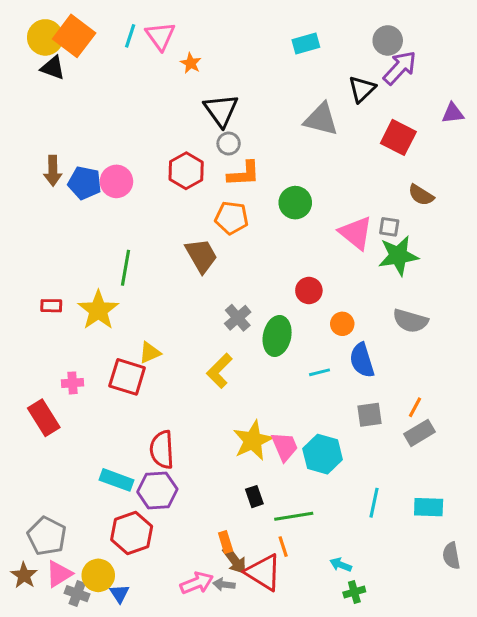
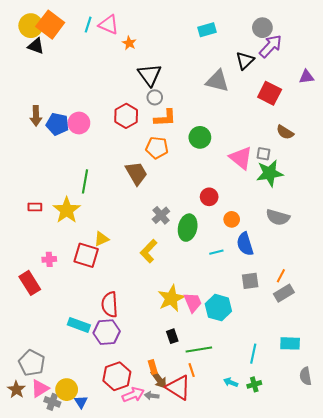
pink triangle: (160, 36) -> (109, 25), turned -30
cyan line: (374, 503) -> (253, 354), moved
red hexagon: (132, 533) -> (117, 376), moved
green cross: (354, 592) -> (254, 384), moved

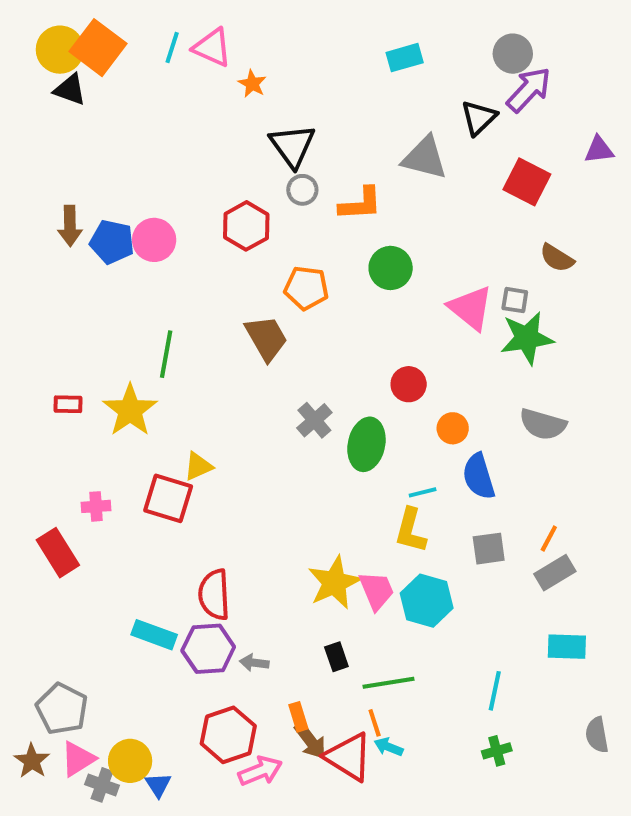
orange L-shape: (165, 118) -> (360, 204), moved
yellow L-shape: (149, 251) -> (411, 530), moved, turned -30
cyan rectangle: (290, 343) -> (567, 647), moved
cyan arrow: (231, 382) -> (389, 747), moved
gray arrow: (152, 396) -> (254, 663), moved

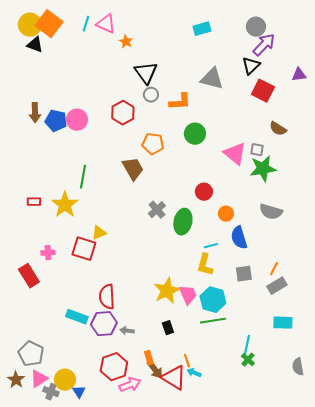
black triangle: (479, 118) -> (251, 66), moved
green line: (389, 683) -> (213, 321), moved
green cross: (497, 751) -> (248, 360), moved, turned -32

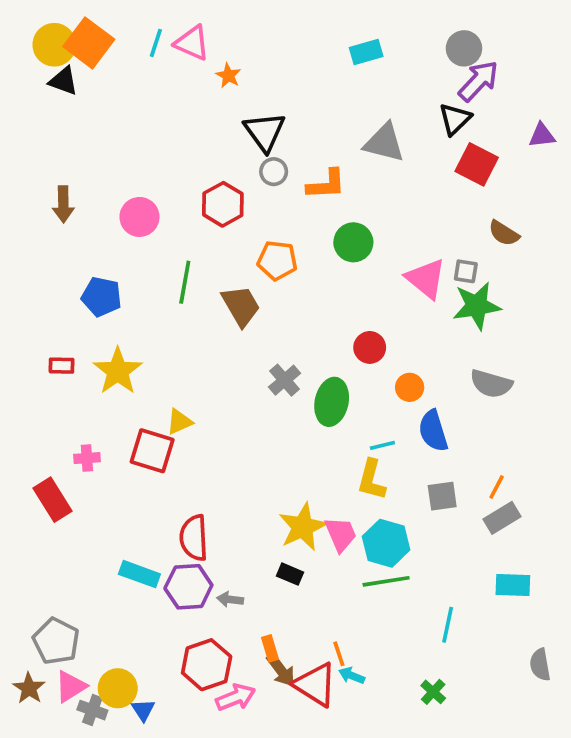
blue pentagon: (56, 121) -> (101, 297), moved
green line: (83, 177) -> (185, 282), moved
black rectangle: (168, 328) -> (290, 574), moved, turned -48
green cross: (248, 360) -> (433, 692), moved

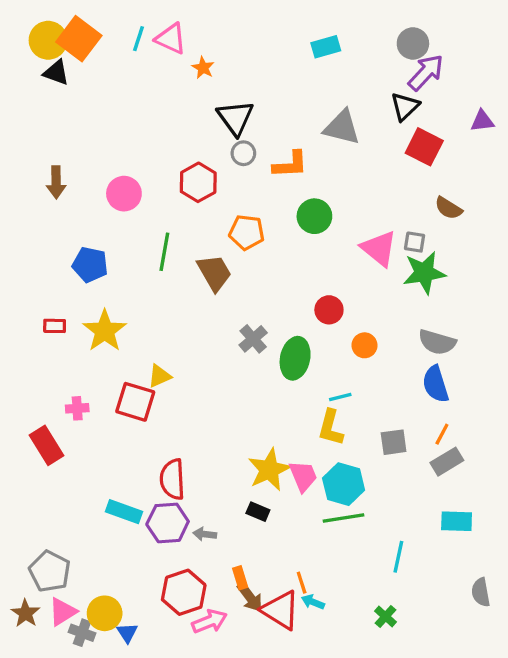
blue semicircle: (433, 431) -> (436, 384), moved

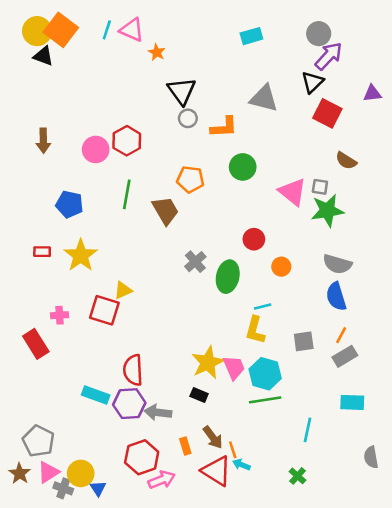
red hexagon: (198, 182) -> (127, 141), moved
gray arrow: (205, 534) -> (158, 412), size x1.5
brown arrow: (250, 597) -> (213, 437), moved

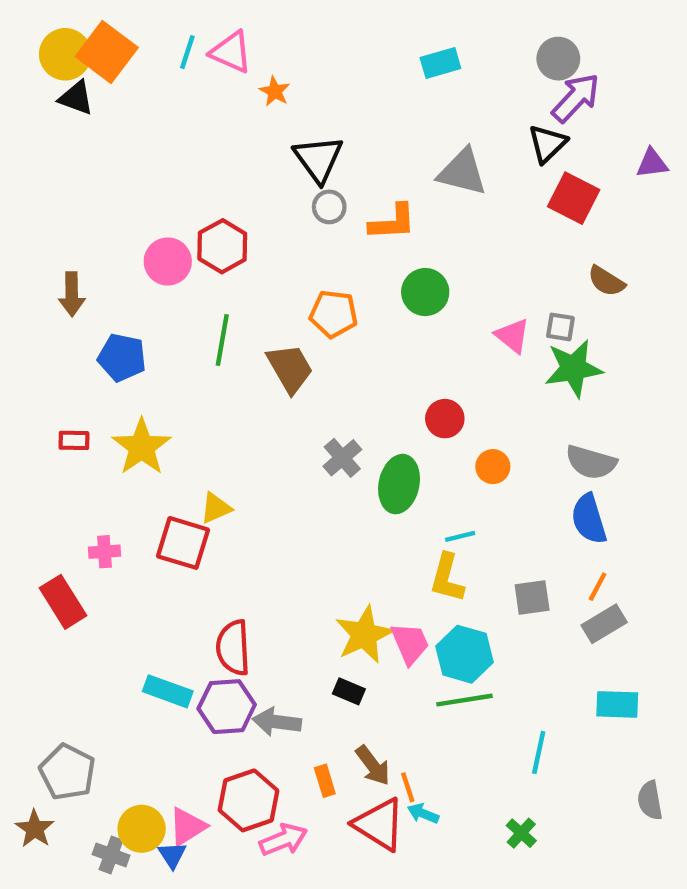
brown arrow: (43, 141) -> (72, 294), moved
pink triangle: (293, 192) -> (512, 336), size x0.7
pink triangle: (48, 472) -> (187, 827), moved

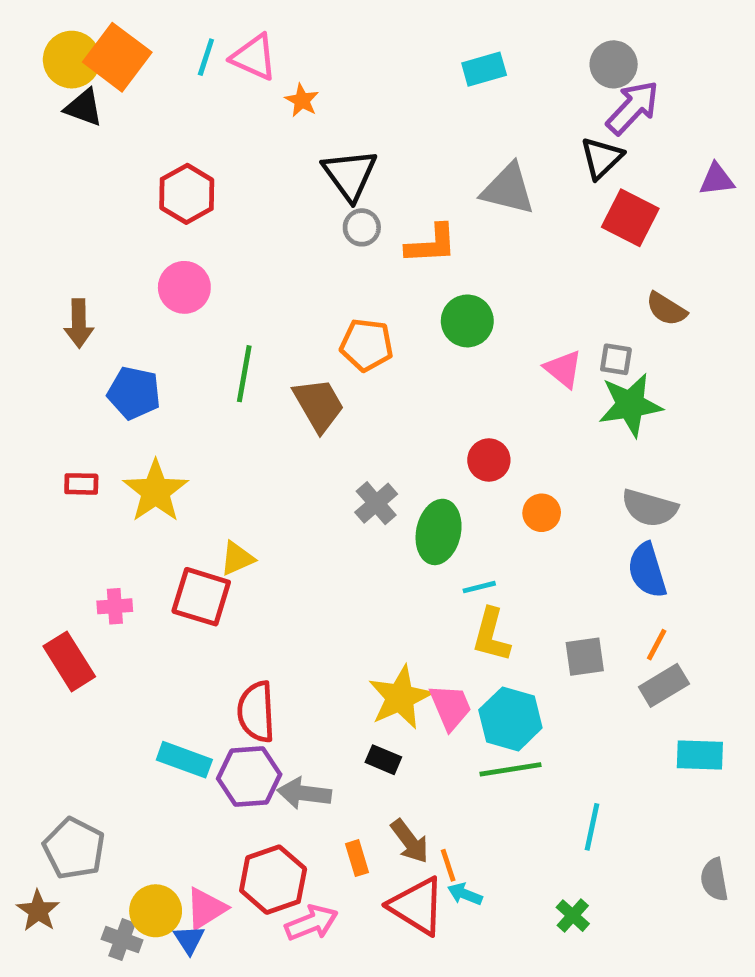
red hexagon: (222, 246) -> (187, 194), moved
cyan line: (460, 536) -> (479, 587), moved
cyan rectangle: (617, 704) -> (700, 755), moved

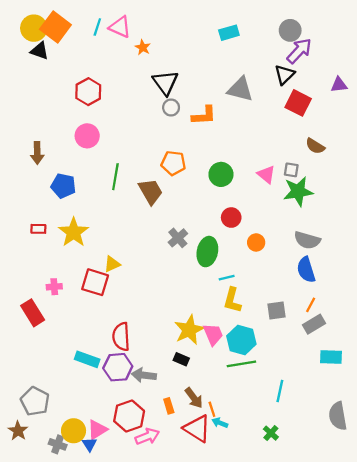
green circle: (467, 321) -> (221, 174), moved
gray semicircle: (714, 880) -> (338, 416), size x1.4

